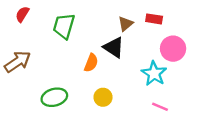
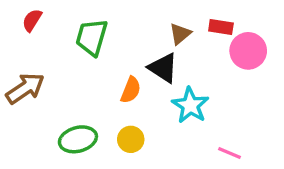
pink circle: (173, 49) -> (248, 51), moved
cyan star: (154, 74) -> (190, 105), moved
yellow circle: (103, 97) -> (131, 139), moved

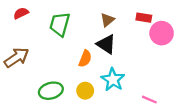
red semicircle: (32, 20) -> (21, 13), turned 32
brown triangle: (180, 34) -> (107, 20), moved
cyan star: (190, 105) -> (113, 80), moved

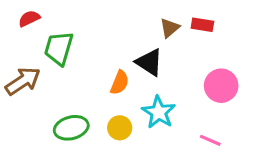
brown triangle: (107, 20) -> (170, 28), moved
green trapezoid: (60, 24) -> (59, 48), moved
pink circle: (162, 33) -> (221, 86), moved

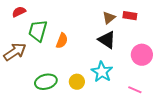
black triangle: (149, 62) -> (107, 40), moved
orange semicircle: (120, 83) -> (62, 41), moved

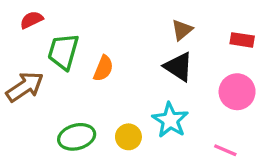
red rectangle: (130, 16) -> (242, 40), moved

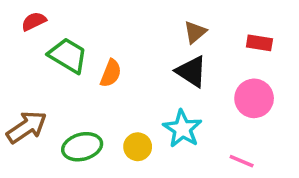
green trapezoid: (63, 52) -> (68, 55), turned 105
brown arrow: (25, 87) -> (27, 127), moved

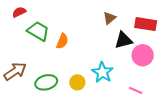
red rectangle: (259, 43) -> (146, 24), size x1.5
black triangle: (191, 71) -> (124, 40), moved, turned -48

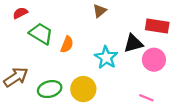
brown triangle: (109, 18) -> (100, 11), moved
cyan star: (102, 72) -> (106, 58), moved
yellow circle: (77, 82) -> (83, 89), size x1.5

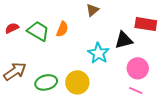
red semicircle: (20, 13) -> (12, 28), moved
orange semicircle: (67, 44) -> (62, 29), moved
pink circle: (154, 60) -> (138, 68), moved

